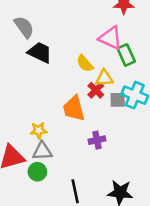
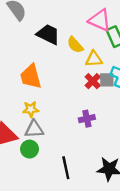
black trapezoid: (40, 53) -> (48, 34), moved
red cross: (96, 90) -> (93, 81), moved
orange trapezoid: (74, 108) -> (31, 76), moved

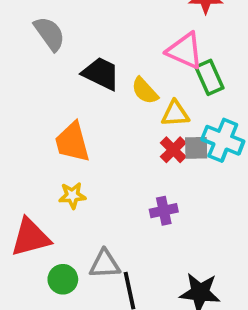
gray triangle: (34, 129) -> (105, 264), moved
green circle: (30, 149) -> (63, 279), moved

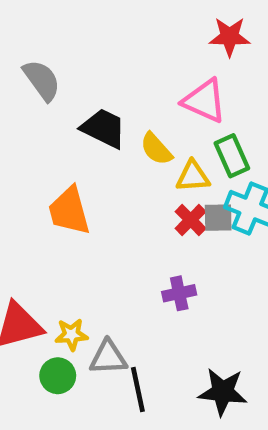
green rectangle: (209, 77) -> (232, 156), moved
yellow star: (72, 195) -> (71, 335), moved

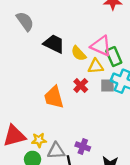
pink triangle: (204, 101) -> (101, 46), moved
orange trapezoid: (69, 211) -> (54, 97), moved
red cross: (191, 220) -> (81, 85), moved
purple cross: (179, 293) -> (83, 146), moved, turned 32

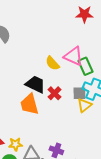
black trapezoid: (54, 44) -> (35, 84), moved
yellow triangle: (96, 66) -> (84, 105), moved, turned -35

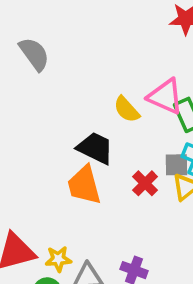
red cross: (54, 93) -> (145, 183), moved

